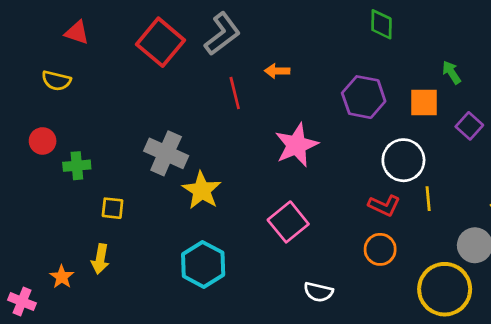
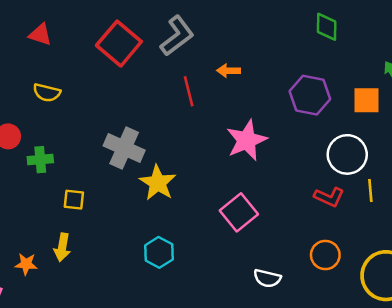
yellow semicircle: (56, 81) -> (47, 93), moved
orange circle: (380, 249) -> (325, 255), moved
cyan hexagon: (203, 264) -> (159, 252), size x0.7
orange star: (62, 277) -> (26, 264), turned -30

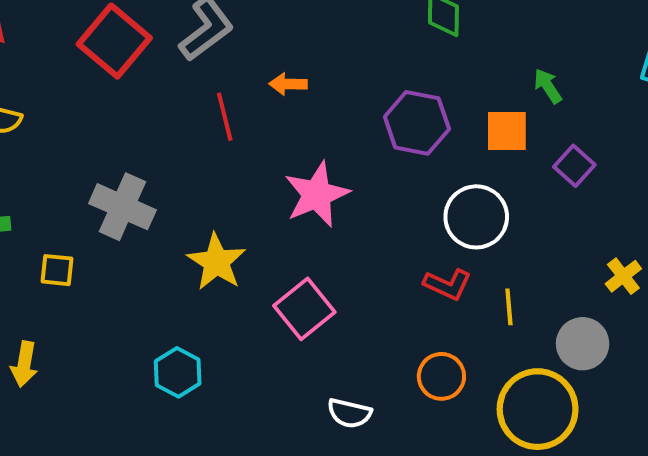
yellow star: (158, 183) -> (216, 262), moved
yellow line: (370, 191) -> (509, 307), moved
yellow square: (74, 200) -> (57, 270), moved

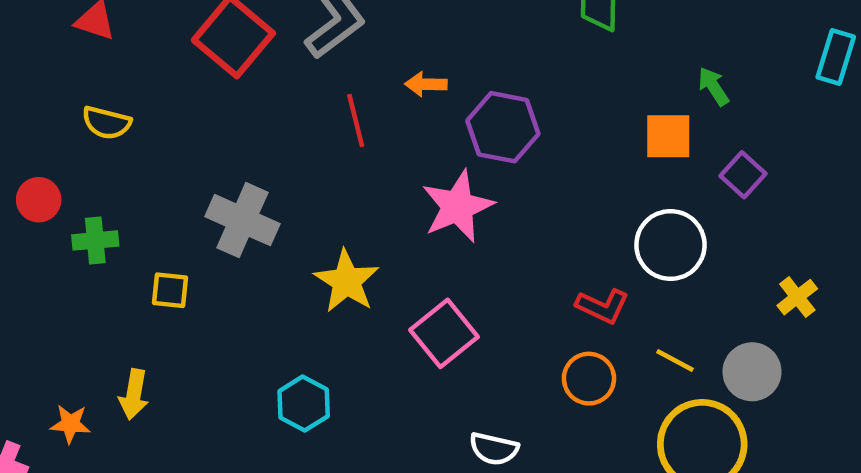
purple hexagon: (417, 123) -> (503, 127), moved
white circle: (476, 217) -> (670, 245), moved
yellow line: (509, 307) -> (675, 360), moved, turned -57
orange circle: (441, 376) -> (589, 379), moved

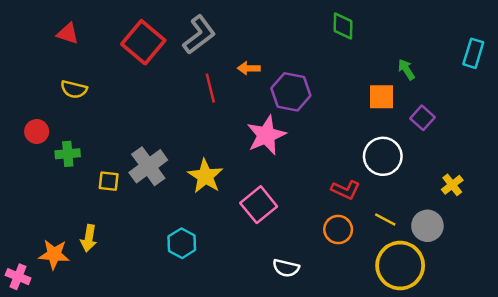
gray cross: (242, 220) -> (148, 166), moved, turned 30
orange star: (70, 424) -> (54, 254), size x1.4

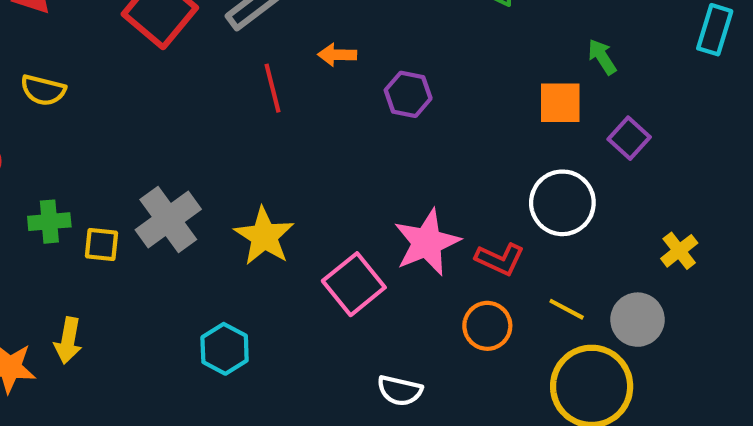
purple hexagon: (291, 92) -> (408, 94), size x0.7
pink star: (266, 135) -> (427, 242), moved
green cross: (68, 154) -> (49, 222), moved

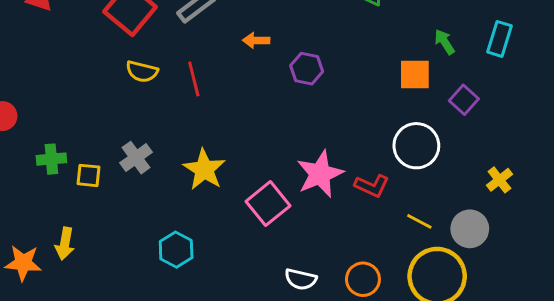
cyan rectangle: (715, 30) -> (499, 39), moved
red line: (273, 88) -> (194, 79), moved
yellow semicircle: (43, 90) -> (142, 72), moved
gray cross: (168, 219) -> (136, 158), size x0.7
orange circle: (487, 326) -> (363, 279), moved

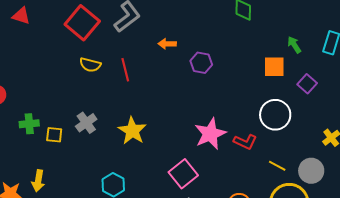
pink square: (268, 204) -> (183, 174), moved

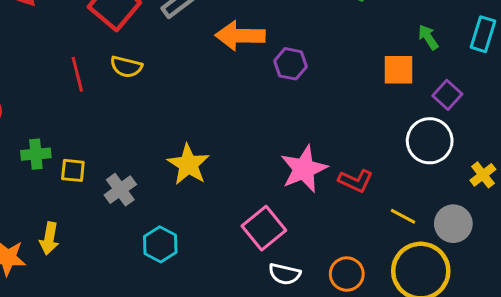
orange arrow: (167, 44) -> (240, 36), size x1.8
red line: (125, 70) -> (77, 74), moved
white circle: (275, 115) -> (430, 141), moved
gray cross: (86, 123) -> (120, 190), moved

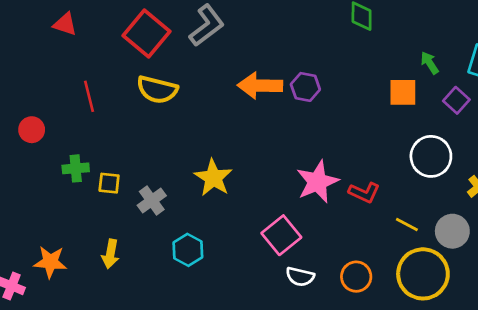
orange arrow: (240, 36) -> (260, 86), moved
yellow semicircle: (126, 67) -> (157, 90), size x1.4
red line: (77, 74) -> (89, 96), moved
purple square: (447, 95) -> (456, 100), moved
yellow arrow: (49, 238) -> (110, 254), moved

